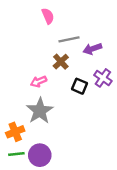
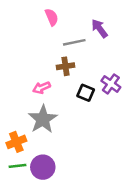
purple arrow: (92, 49) -> (100, 28), moved, turned 72
brown cross: (61, 62) -> (65, 66), turned 35

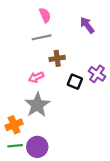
gray line: (74, 42) -> (42, 37), moved

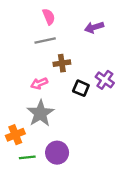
purple arrow: (87, 25) -> (94, 27), turned -70
green line: (15, 146) -> (27, 157), moved
purple circle: (37, 147) -> (57, 153), moved

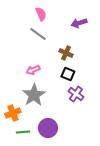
gray line: (45, 40) -> (38, 34), turned 48
brown cross: (62, 63) -> (66, 53), moved, turned 32
purple cross: (105, 80) -> (76, 94), moved

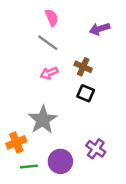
pink arrow: (33, 70) -> (49, 73), moved
purple cross: (76, 94) -> (96, 149), moved

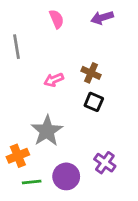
purple arrow: (100, 29) -> (102, 18), moved
gray line: (48, 43) -> (16, 47), moved, turned 45

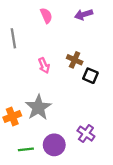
pink arrow: (54, 80) -> (44, 65), turned -91
black square: (94, 102) -> (90, 76), moved
orange cross: (18, 156) -> (12, 117), moved

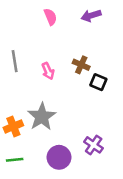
gray line: (13, 38) -> (15, 61), moved
green line: (26, 149) -> (15, 160), moved

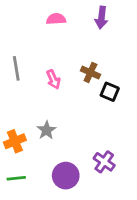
purple arrow: (91, 16) -> (101, 18), turned -66
pink semicircle: (50, 17) -> (56, 19), turned -70
gray star: (42, 117) -> (46, 130), size x0.6

